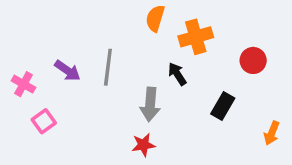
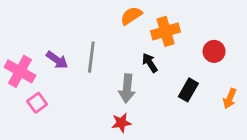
orange semicircle: (155, 18) -> (131, 16), turned 40
pink cross: (23, 84) -> (20, 71), size x1.5
orange arrow: (272, 133) -> (230, 98), moved

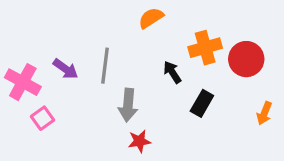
orange cross: (166, 31) -> (205, 48), moved
red circle: (214, 51) -> (246, 59), size x1.4
gray arrow: (127, 88) -> (128, 105), moved
black rectangle: (188, 90) -> (202, 103), moved

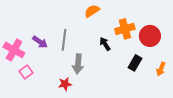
black rectangle: (202, 103) -> (135, 63), moved
red star: (139, 141) -> (65, 84), moved

